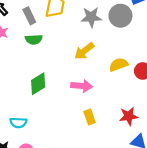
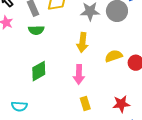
yellow arrow: (84, 51) -> (82, 42), turned -48
pink arrow: (82, 86) -> (79, 74), turned 84

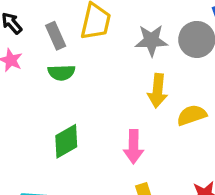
yellow arrow: (82, 42) -> (158, 91), moved

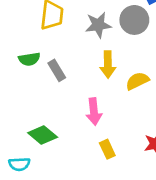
gray rectangle: (56, 36) -> (57, 70), moved
green diamond: (66, 141) -> (43, 135), moved, turned 76

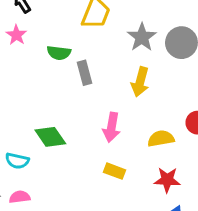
gray star: (98, 25) -> (142, 37), turned 30
yellow semicircle: (137, 81) -> (161, 139), moved
yellow rectangle: (107, 149) -> (114, 171), turned -60

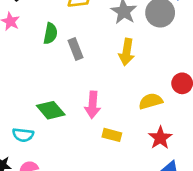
green semicircle: (59, 53) -> (50, 33), turned -80
pink arrow: (112, 127) -> (93, 105), moved
red star: (167, 180) -> (160, 138), turned -30

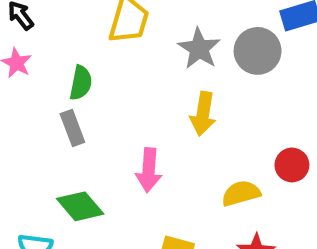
gray rectangle: (76, 49) -> (72, 128), moved
pink arrow: (93, 105) -> (149, 170), moved

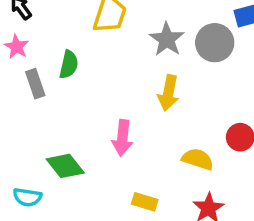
gray rectangle: (72, 128) -> (35, 84), moved
yellow semicircle: (241, 193) -> (198, 159), turned 32

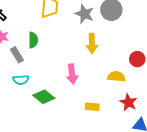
cyan semicircle: (27, 197) -> (21, 80), moved

